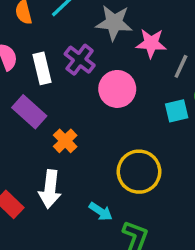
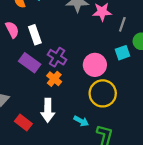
purple cross: (80, 60) -> (57, 57), moved
pink circle: (117, 89) -> (95, 65), moved

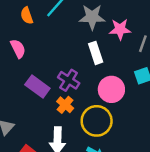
white rectangle: (35, 35) -> (96, 53), moved
yellow circle: (103, 93) -> (97, 121), moved

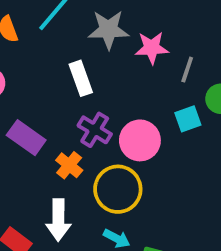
white rectangle: (96, 53) -> (81, 78), moved
purple cross: (69, 80) -> (95, 130), moved

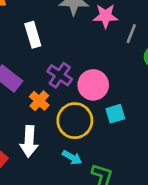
white rectangle: (81, 78) -> (33, 35), moved
cyan square: (188, 119) -> (115, 114), moved

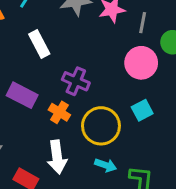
pink circle: (93, 85) -> (141, 63), moved

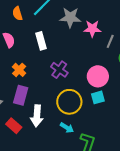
pink circle: (141, 63) -> (98, 76), moved
purple rectangle: (22, 95) -> (21, 95), moved, turned 66
orange cross: (59, 112) -> (19, 70), moved

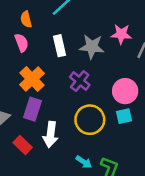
orange semicircle: (17, 14) -> (26, 19), moved
gray star: (70, 18) -> (92, 47), moved
orange cross: (19, 70) -> (32, 79), size x1.5
cyan arrow: (67, 128) -> (84, 162), moved

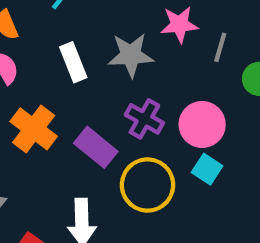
purple cross: (80, 81) -> (144, 119), moved
purple rectangle: (33, 109) -> (96, 147), moved, turned -60
cyan square: (124, 116) -> (207, 169), turned -35

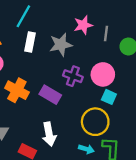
white rectangle: (73, 62) -> (30, 42), moved, turned 42
yellow circle: (147, 185) -> (95, 122), moved

